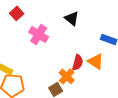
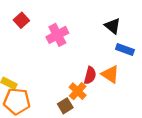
black triangle: (72, 18) -> (113, 26), moved
pink cross: (39, 34) -> (57, 35), moved, turned 30

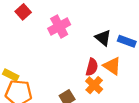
black triangle: (113, 26) -> (103, 38), moved
orange cross: (78, 91) -> (94, 85), moved

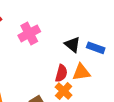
orange triangle: (112, 66) -> (81, 72), turned -42

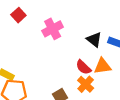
red semicircle: (61, 73) -> (83, 67), turned 119

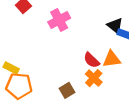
black triangle: (94, 40) -> (115, 26), moved

